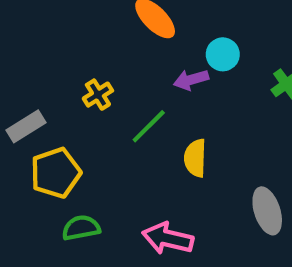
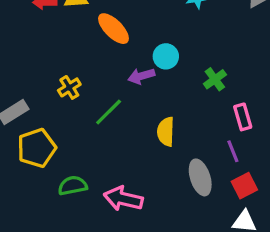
yellow semicircle: (195, 158) -> (166, 132), moved
green semicircle: (81, 228) -> (73, 186), moved

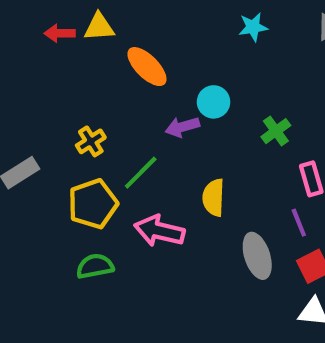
yellow pentagon: (37, 148) -> (93, 204), moved
pink arrow: (123, 199) -> (159, 231), moved

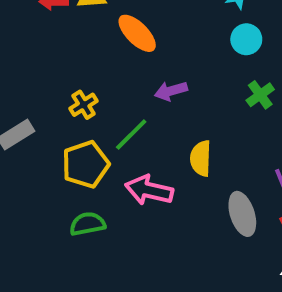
cyan circle: (214, 102) -> (246, 39), moved

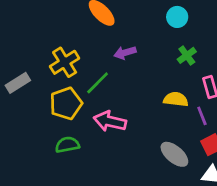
yellow cross: (84, 105) -> (65, 62), size x1.5
yellow semicircle: (201, 158) -> (176, 99), moved, turned 95
gray ellipse: (242, 214) -> (174, 154), moved, turned -32

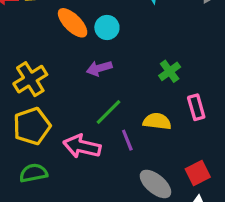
cyan circle: (177, 17) -> (107, 27), moved
green line: (98, 83) -> (109, 112), moved
purple line: (202, 116) -> (127, 140), moved

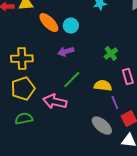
yellow cross: (30, 79) -> (22, 59), turned 30
purple line: (127, 140) -> (115, 103), moved

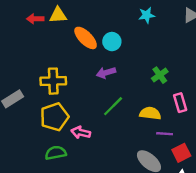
pink arrow: (55, 102) -> (81, 132), moved, size x0.7
purple line: (115, 103) -> (165, 134), turned -64

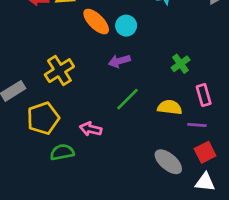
yellow cross: (53, 81) -> (59, 71), turned -30
yellow pentagon: (54, 117) -> (43, 118), moved
purple line: (165, 134) -> (197, 125), moved

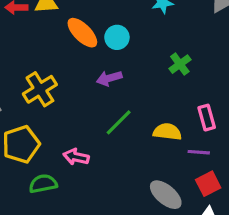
green cross: (181, 64) -> (180, 64), moved

